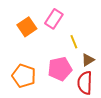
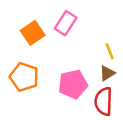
yellow line: (74, 42) -> (110, 51), moved
orange pentagon: (24, 76) -> (24, 77), moved

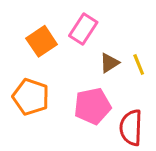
brown triangle: (107, 73) -> (109, 63), moved

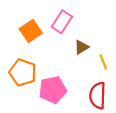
yellow line: (139, 64) -> (103, 62), moved
pink pentagon: (92, 106) -> (53, 90), moved

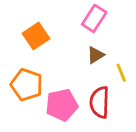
pink rectangle: (62, 22) -> (94, 18), moved
red semicircle: (98, 95) -> (100, 102), moved

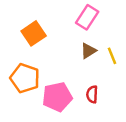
yellow line: (121, 73) -> (112, 56), moved
red semicircle: (100, 102) -> (92, 94), size x0.6

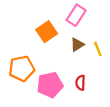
orange square: (34, 33) -> (47, 32), moved
orange pentagon: (25, 78) -> (22, 69), turned -30

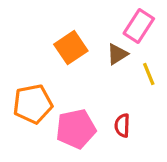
pink rectangle: (76, 15) -> (139, 26), moved
brown triangle: (77, 45) -> (117, 54), moved

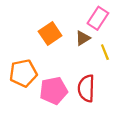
red semicircle: (122, 125) -> (86, 88), size x1.6

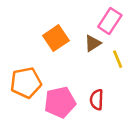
red semicircle: (86, 88) -> (97, 100), size x0.7

